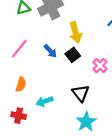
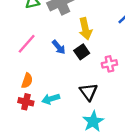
pink cross: (100, 66) -> (109, 64), turned 32
red cross: (19, 116) -> (26, 102), moved

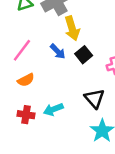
yellow arrow: (85, 29) -> (72, 28), moved
orange semicircle: (27, 81) -> (26, 80), moved, turned 48

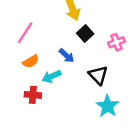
blue arrow: (58, 51) -> (67, 56), moved
cyan arrow: (53, 109) -> (52, 76), moved

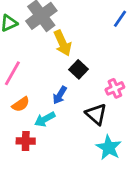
pink cross: (117, 42) -> (115, 88), moved
blue arrow: (67, 56) -> (60, 95), turned 84

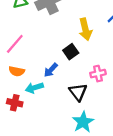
yellow arrow: (63, 43) -> (85, 29), moved
orange semicircle: (21, 104) -> (17, 71), turned 35

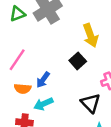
blue arrow: (51, 70) -> (43, 80), moved

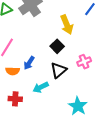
black triangle: (91, 103) -> (59, 70), moved, turned 36
cyan arrow: (43, 104) -> (41, 87), moved

